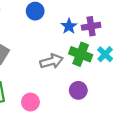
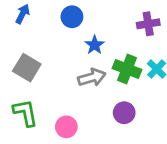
blue star: (69, 26) -> (95, 45), moved
purple cross: (91, 26) -> (148, 24), moved

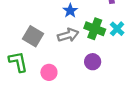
gray square: (27, 68) -> (33, 36), moved

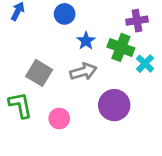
green cross: (95, 29) -> (121, 47), moved
purple circle: (93, 62) -> (114, 105), size x1.5

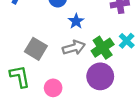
green cross: (121, 47) -> (103, 48), moved, turned 35

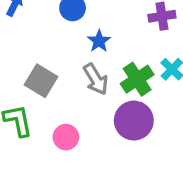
gray arrow: (74, 48) -> (96, 79), turned 75

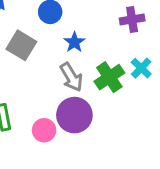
gray square: (41, 81) -> (21, 45), moved
purple circle: (134, 121) -> (74, 115), moved

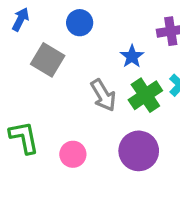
blue star: (74, 42) -> (132, 56), moved
purple circle: (74, 115) -> (139, 151), moved

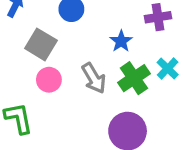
pink circle: (73, 154) -> (49, 80), moved

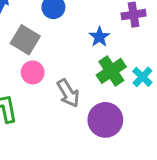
cyan cross: (168, 69) -> (142, 77), moved
gray arrow: (94, 78) -> (68, 93), moved

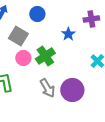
green cross: (111, 71) -> (45, 56), moved
gray arrow: (68, 93) -> (47, 88), moved

